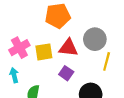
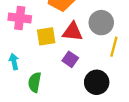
pink cross: (19, 48) -> (20, 18), moved, turned 36

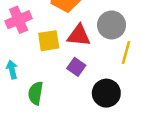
pink cross: (20, 18) -> (19, 20), turned -30

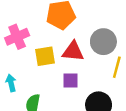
purple square: (76, 67) -> (71, 81), turned -35

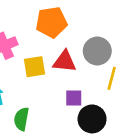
purple square: (71, 81) -> (74, 98), moved

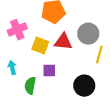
yellow square: (34, 67) -> (40, 46), turned 30
purple square: (74, 98) -> (49, 71), moved

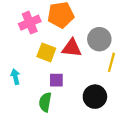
pink cross: (17, 30) -> (30, 23), moved
green semicircle: (30, 86) -> (45, 102), moved

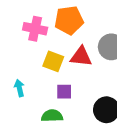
pink cross: (30, 23) -> (35, 29), turned 35
green semicircle: (45, 102) -> (52, 116), turned 78

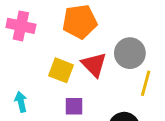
pink cross: (35, 29) -> (21, 26), moved
red triangle: (81, 57) -> (94, 65), turned 40

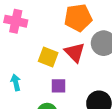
orange pentagon: (80, 22) -> (78, 18), moved

